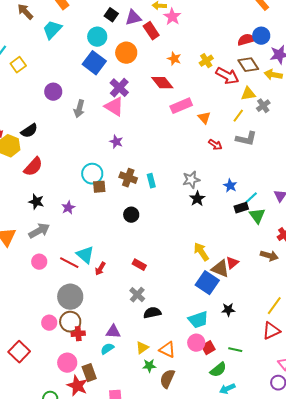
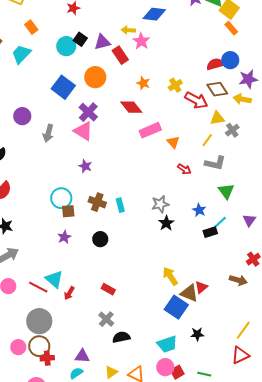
cyan circle: (97, 37) -> (66, 46), moved
purple star: (68, 208) -> (64, 237), moved
green triangle: (257, 216) -> (226, 191), moved

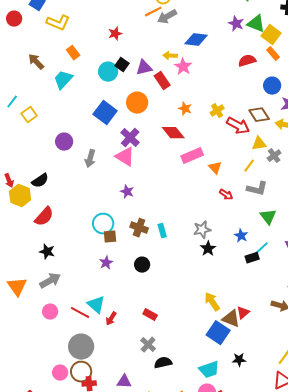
red semicircle: (215, 64) -> (247, 61), moved

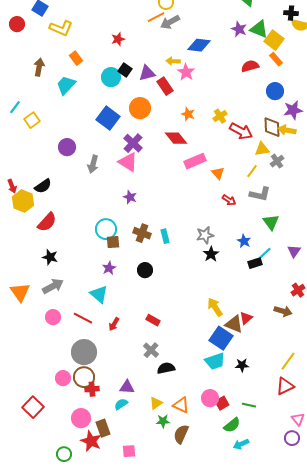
brown arrow: (36, 62) -> (39, 67), turned 54
brown diamond: (259, 115) -> (272, 127), moved, turned 30
cyan triangle: (96, 305) -> (99, 294), moved
cyan trapezoid: (209, 370) -> (215, 361), moved

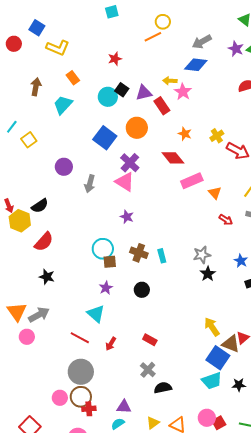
gray arrow: (170, 22) -> (202, 42), moved
gray arrow: (53, 286) -> (39, 315), moved
pink circle: (53, 317) -> (27, 337), moved

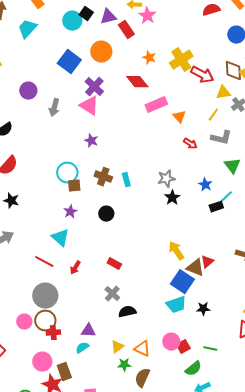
yellow cross: (217, 136) -> (181, 60), size x1.6

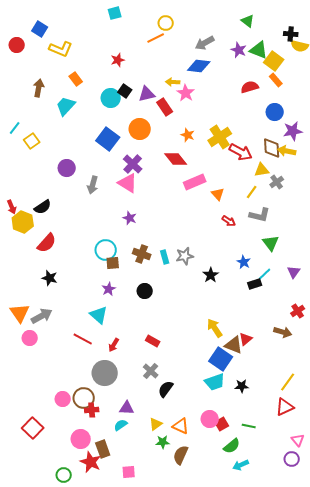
gray star: (166, 179) -> (185, 256), moved
gray circle: (45, 296) -> (105, 373), moved
black semicircle: (127, 312) -> (166, 389), turned -42

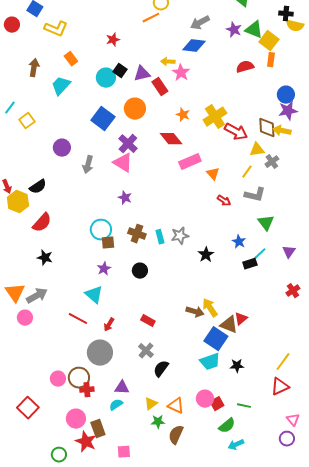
orange rectangle: (276, 80) -> (271, 60), turned 48
blue circle: (275, 112) -> (286, 95), moved
brown arrow: (283, 332) -> (195, 312), moved

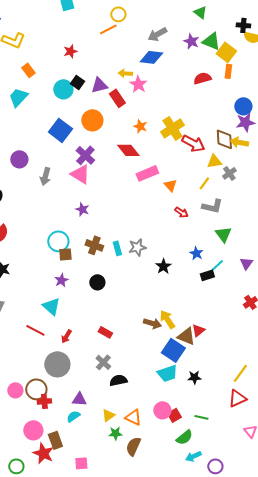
black semicircle: (161, 369) -> (118, 380), turned 42
purple circle: (287, 439) -> (215, 466), moved

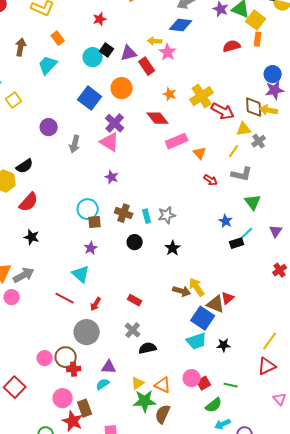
black star: (163, 266) -> (173, 248), moved
black circle: (97, 282) -> (135, 242), moved
green star: (115, 433) -> (145, 401), size x1.6

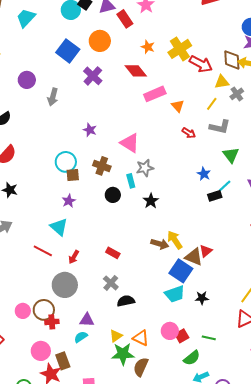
pink triangle: (110, 142) -> (130, 143), moved
cyan rectangle: (147, 216) -> (131, 181), moved

